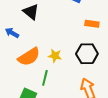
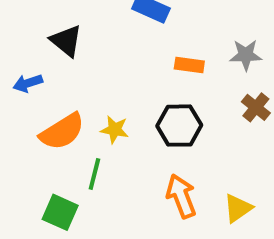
blue arrow: (12, 33) -> (28, 83), turned -48

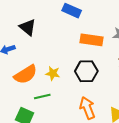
orange rectangle: (189, 65) -> (92, 40), size x1.5
green line: (94, 174) -> (42, 96), turned 63

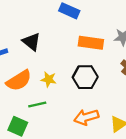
black triangle: (28, 27) -> (31, 42), moved
orange arrow: (87, 108) -> (86, 117), turned -85

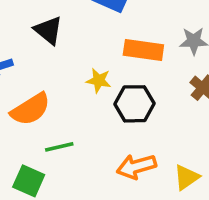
black triangle: (31, 42) -> (48, 30), moved
yellow star: (49, 79) -> (99, 80), moved

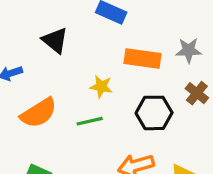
black hexagon: (135, 104) -> (154, 113), moved
green line: (59, 147) -> (90, 121), moved

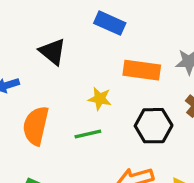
orange semicircle: (39, 113) -> (36, 126), turned 135

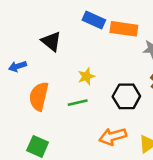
orange rectangle: (142, 70) -> (124, 29), moved
yellow star: (100, 99) -> (86, 76), turned -30

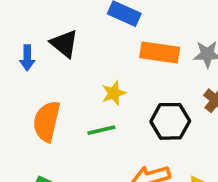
orange rectangle: (124, 29) -> (160, 52), moved
blue arrow: (18, 66) -> (27, 58), moved, turned -72

